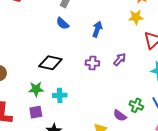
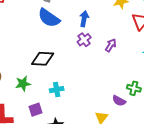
blue semicircle: (62, 23) -> (49, 18), size x1.6
purple cross: (92, 63) -> (84, 40), moved, turned -32
green star: (36, 89) -> (23, 84), moved

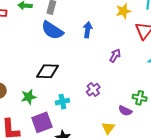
purple cross: (84, 40) -> (93, 90), moved
purple square: (35, 110) -> (42, 122), size x1.5

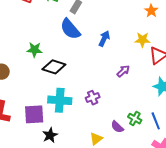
yellow star: (123, 11) -> (142, 40), moved
green star: (29, 97) -> (35, 50), moved
cyan cross: (62, 102) -> (60, 100), size x1.6

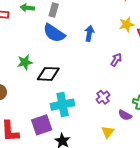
purple cross: (93, 98) -> (103, 97), moved

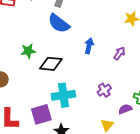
blue arrow: (89, 33) -> (89, 46), moved
purple semicircle: (125, 115) -> (125, 109), turned 128

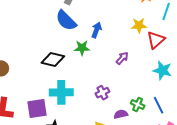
blue arrow: (89, 46) -> (96, 30), moved
green star: (28, 51) -> (82, 48), moved

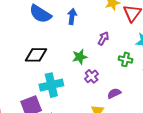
green star: (82, 48) -> (80, 57), moved
green cross: (138, 105) -> (126, 59), moved

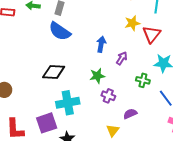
blue arrow: (72, 17) -> (101, 44), moved
purple cross: (92, 76) -> (108, 96), turned -32

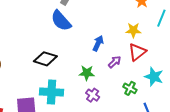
red triangle: (151, 34) -> (137, 52), moved

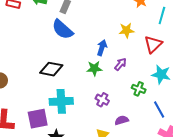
yellow star: (133, 30) -> (126, 30), moved
red triangle: (137, 52) -> (153, 44), moved
green star: (87, 73) -> (94, 68), moved

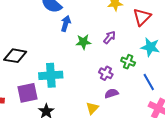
blue arrow: (102, 48) -> (66, 24), moved
black diamond: (51, 69) -> (15, 56), moved
purple cross: (102, 100) -> (106, 73), moved

